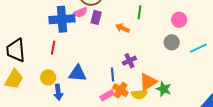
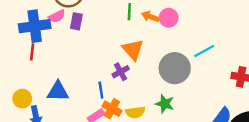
pink circle: (179, 20) -> (169, 18), moved
orange arrow: (122, 28) -> (150, 16), moved
gray circle: (172, 42) -> (175, 68), moved, size x1.6
red line: (53, 48) -> (32, 52), moved
orange triangle: (148, 82) -> (133, 50), moved, turned -36

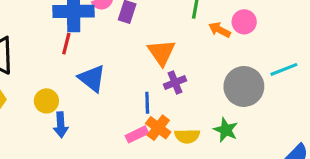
orange arrow: (150, 16) -> (219, 30), moved
orange triangle: (133, 50) -> (161, 52), moved
blue triangle: (58, 91) -> (92, 78), moved, turned 30

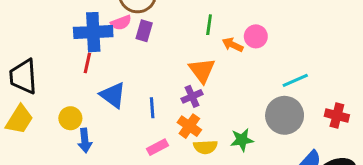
orange triangle: (161, 52) -> (202, 70), moved
gray circle: (244, 86) -> (285, 115), moved
blue line: (147, 103) -> (152, 108), moved
orange cross: (158, 128) -> (189, 126), moved
green star: (226, 130) -> (242, 140), turned -30

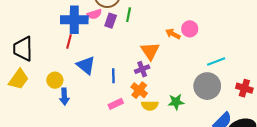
green line: (209, 25) -> (129, 15), moved

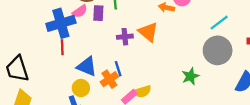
purple cross: (142, 69) -> (125, 37), moved, turned 32
yellow circle: (55, 80) -> (81, 88), moved
orange cross: (139, 90) -> (109, 79), moved, turned 35
yellow semicircle: (150, 106) -> (142, 91), moved

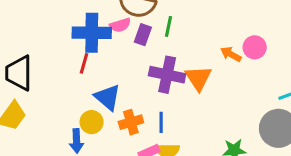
purple cross: (125, 37) -> (167, 75), size x1.6
blue line: (118, 69) -> (161, 122), moved

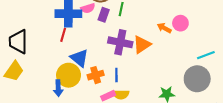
orange triangle: (198, 78) -> (142, 44), turned 30
yellow circle: (92, 122) -> (69, 75), size x1.5

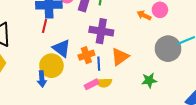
orange triangle: (142, 44) -> (120, 57), moved
orange cross: (96, 75) -> (86, 55), moved
gray circle: (197, 79) -> (168, 49), moved

